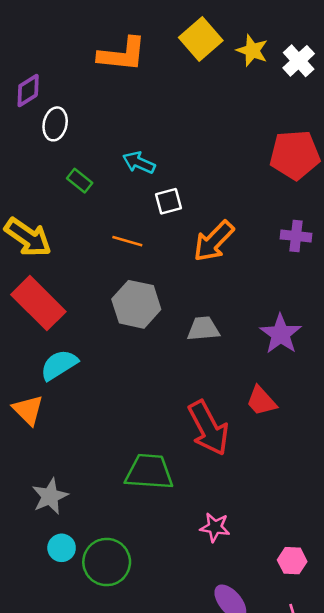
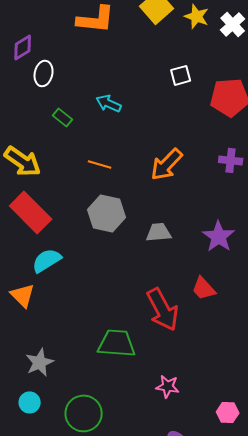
white square: (168, 201) -> (181, 75), moved
cyan circle: (62, 548) -> (30, 402), moved

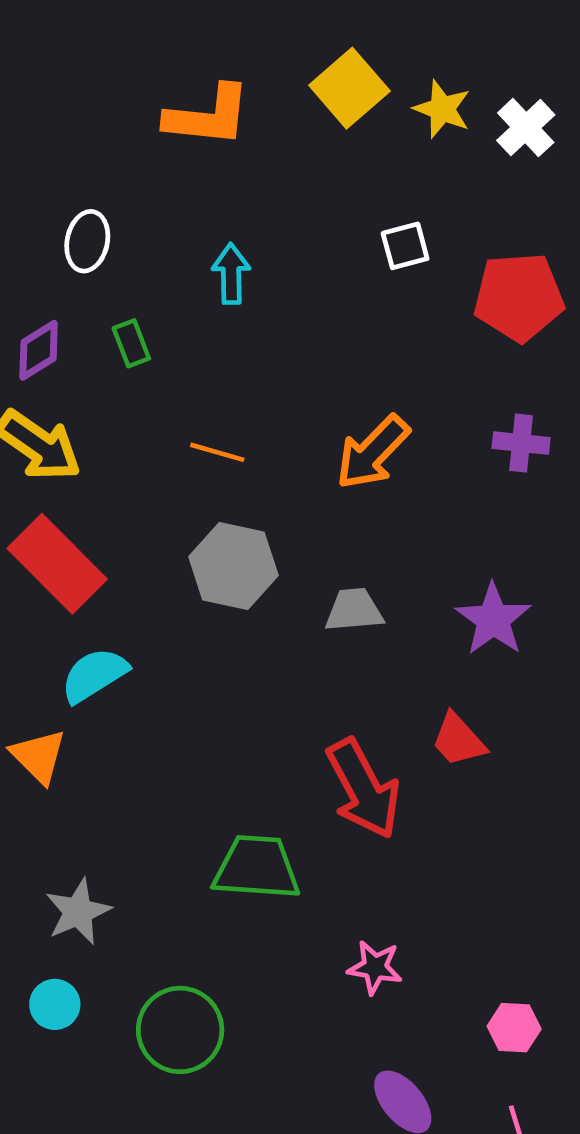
purple diamond: (23, 47) -> (39, 350), moved
cyan arrow: (109, 103) -> (231, 274), moved, turned 65
green rectangle: (63, 117) -> (131, 343), turned 30

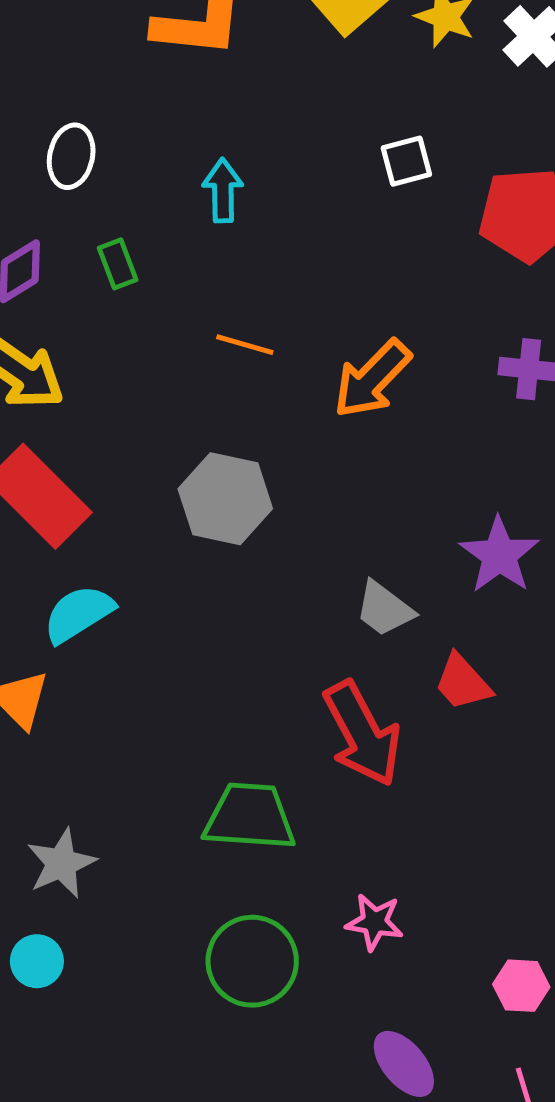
orange line: (217, 452) -> (245, 345), moved
gray trapezoid: (354, 610) -> (384, 609), moved, turned -138
green circle: (180, 1030) -> (252, 961), moved

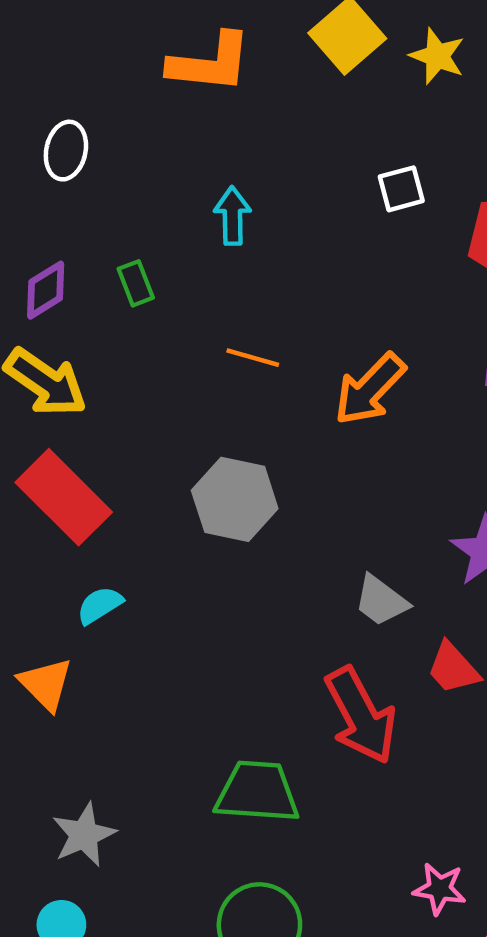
white ellipse: (71, 156) -> (66, 151), moved
cyan semicircle: (78, 614) -> (100, 605), size x0.7
pink star: (375, 922) -> (440, 889), moved

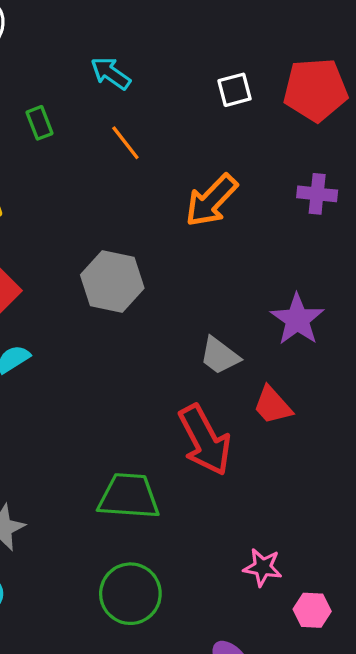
white square: (401, 189) -> (235, 90), moved
cyan arrow: (232, 216) -> (111, 73), turned -54
orange line: (253, 358) -> (125, 143), moved, turned 36

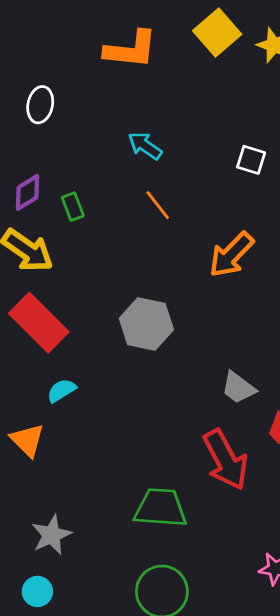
white square: (235, 90) -> (251, 160), turned 32
green rectangle: (40, 123) -> (73, 207), moved

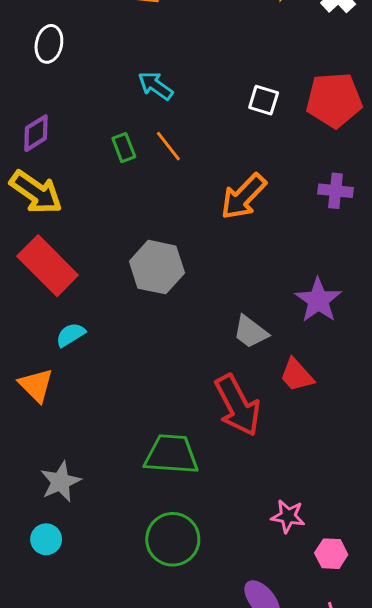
green rectangle: (73, 207) -> (124, 148), moved

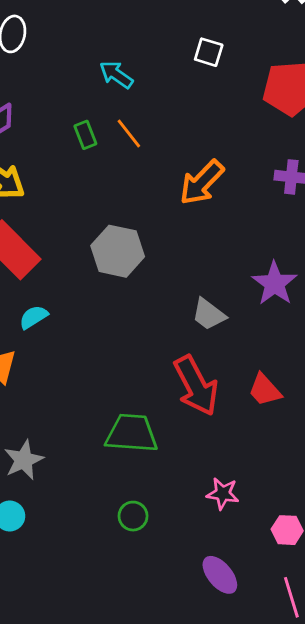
white square: (264, 100) -> (209, 52), moved
red trapezoid: (297, 375) -> (265, 390), moved
pink star: (288, 516) -> (223, 494), moved
green circle: (173, 539) -> (133, 516), size x0.6

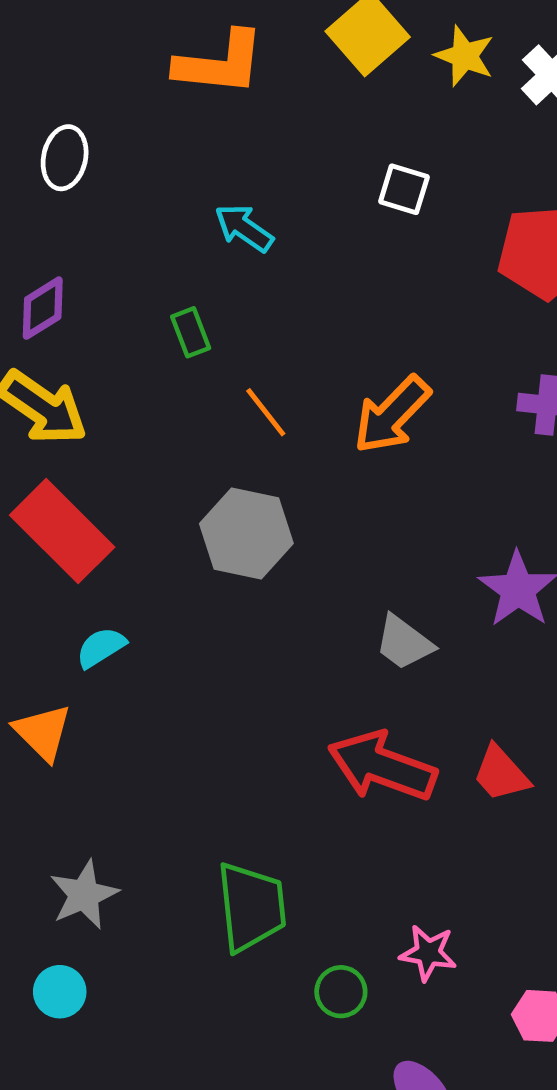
orange line: (129, 133) -> (266, 412), moved
red arrow: (196, 386) -> (382, 766), turned 138
green trapezoid: (132, 433) -> (251, 907), moved, turned 80
green circle: (133, 516) -> (341, 992), moved

